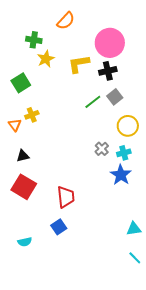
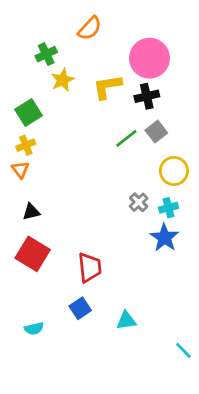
green cross: (34, 40) -> (46, 54), turned -35
yellow cross: (32, 115) -> (26, 145), moved
cyan triangle: (134, 229) -> (126, 320), moved

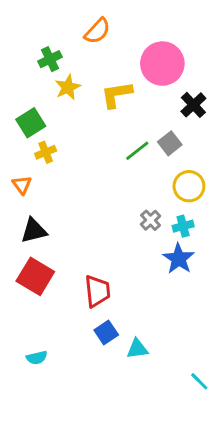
black cross: (147, 96) -> (193, 105), moved, turned -30
yellow cross: (26, 145) -> (46, 152), moved
black triangle: (31, 212) -> (34, 231), size x1.4
blue square: (80, 308) -> (106, 333), moved

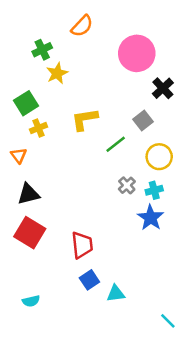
yellow L-shape: (117, 95) -> (85, 119), moved
green line: (137, 151) -> (116, 144), moved

